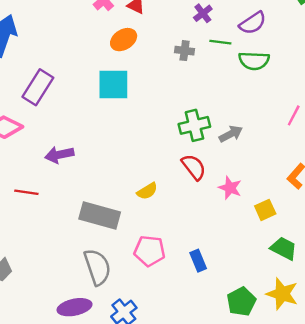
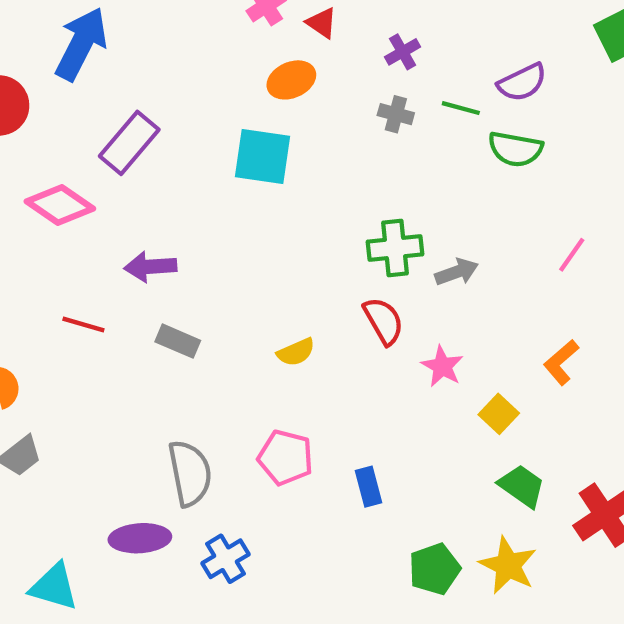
purple cross: (203, 13) -> (403, 52), moved
yellow square: (265, 210) -> (499, 414), turned -30
gray rectangle: (100, 215) -> (178, 341), moved, size x0.6

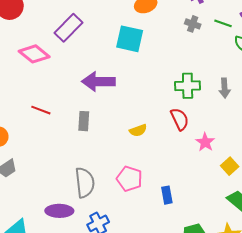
purple arrow: (150, 267) -> (98, 81), moved, size x1.4
gray arrow: (457, 272) -> (225, 88), moved, turned 102
gray rectangle: (178, 341) -> (84, 121), turned 66

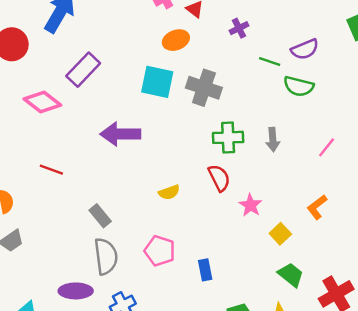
gray cross: (193, 24) -> (204, 88), moved, size x1.8
gray rectangle: (84, 121) -> (100, 216), moved, turned -42

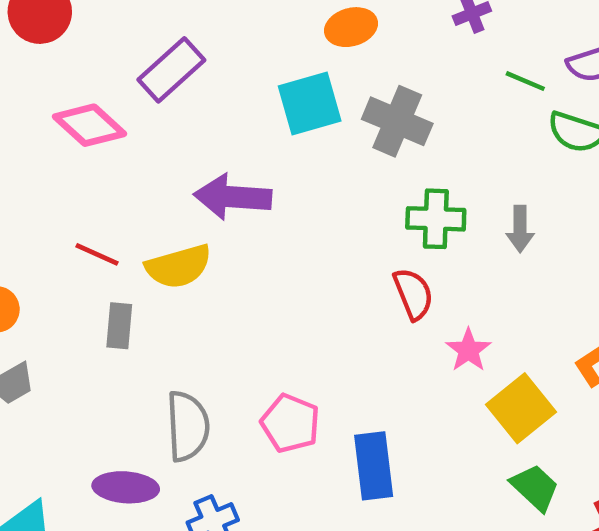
cyan square: (157, 82) -> (310, 104), turned -32
yellow semicircle: (169, 192) -> (179, 266), moved, size x1.6
gray rectangle: (100, 216) -> (119, 326), moved, turned 40
yellow square: (280, 234) -> (521, 408), size x1.6
blue rectangle: (205, 270) -> (374, 466), size x1.6

